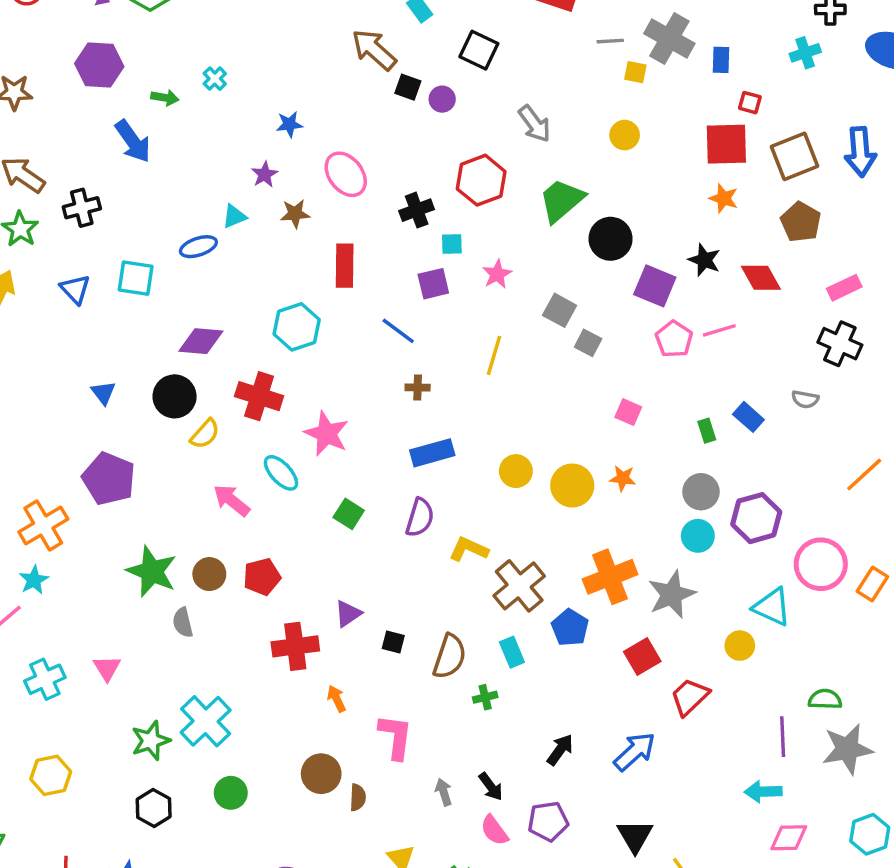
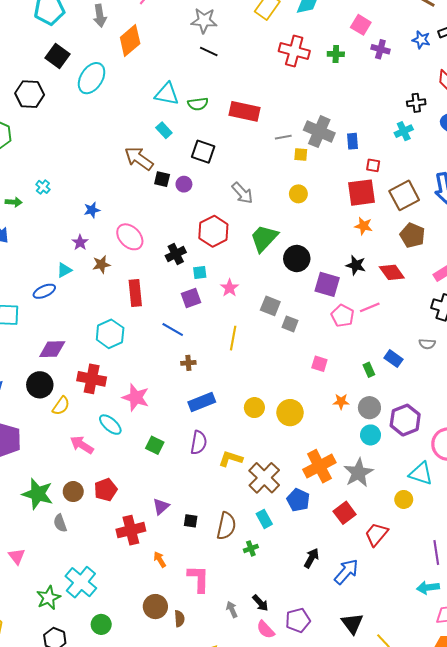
orange star: (623, 478) -> (341, 402), moved
black arrow: (560, 750) -> (311, 558), moved

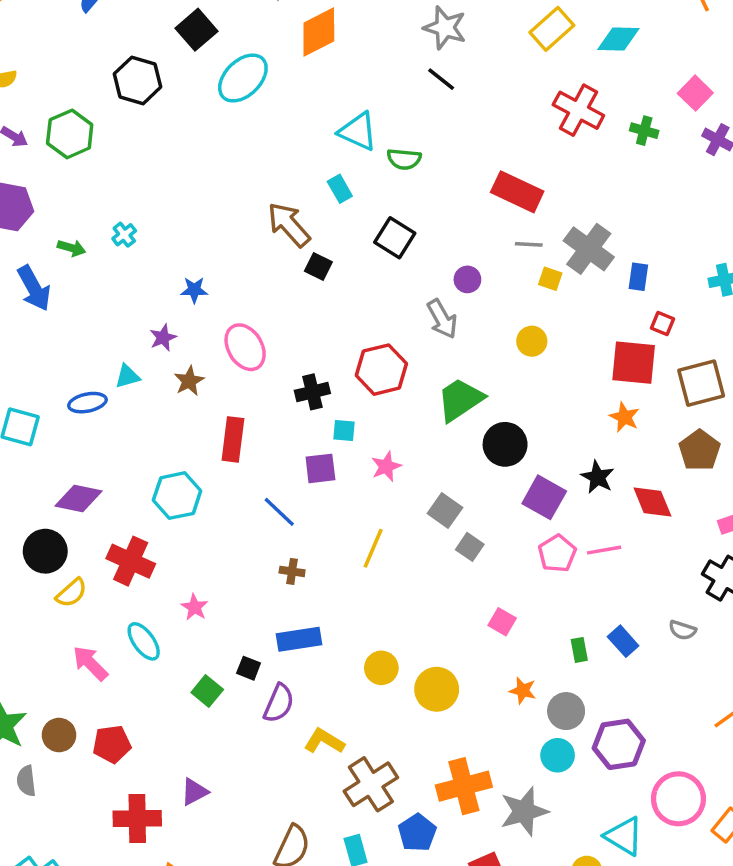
red rectangle: (244, 111) -> (517, 192), moved
purple circle: (184, 184) -> (467, 279), moved
brown star: (101, 264) -> (189, 381), turned -30
pink star: (136, 397) -> (194, 607), size x0.6
black square: (191, 521) -> (249, 668), moved

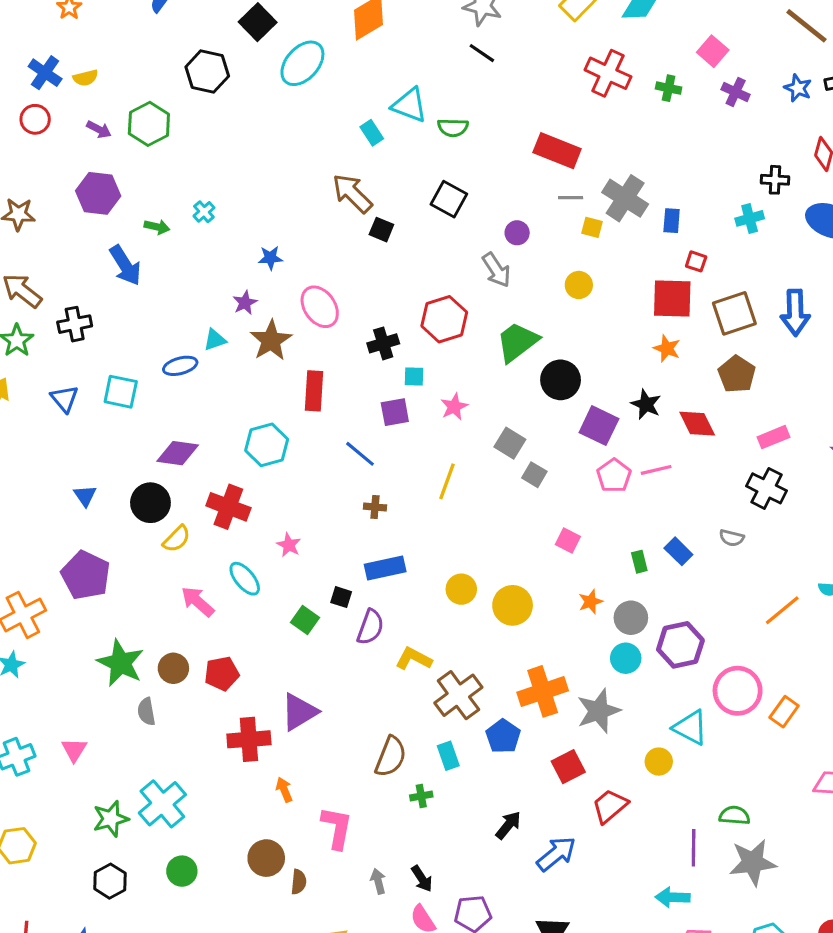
cyan rectangle: (340, 189) -> (372, 133), moved
brown star: (189, 381) -> (271, 340), size x1.5
orange star: (523, 691) -> (591, 602), turned -30
purple triangle: (194, 792) -> (299, 712), size x1.5

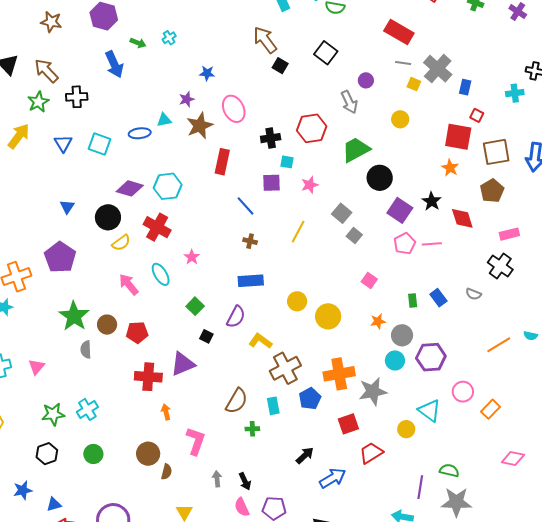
cyan hexagon: (267, 445) -> (168, 186), moved
black square: (341, 597) -> (206, 336), moved
pink circle: (738, 691) -> (463, 392), size x0.7
cyan cross: (162, 804) -> (87, 409), size x0.7

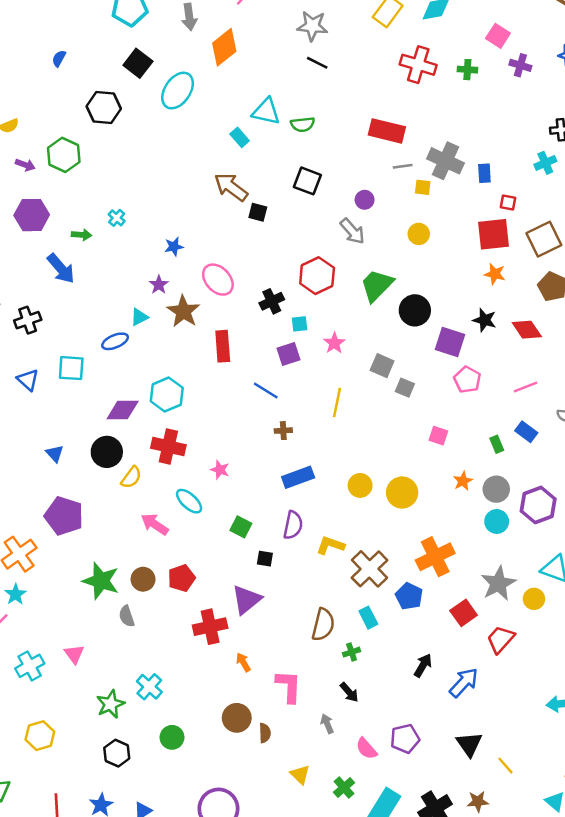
pink line: (432, 244) -> (525, 387), moved
gray star: (373, 391) -> (498, 584), moved
black arrow: (245, 481) -> (349, 692), moved

